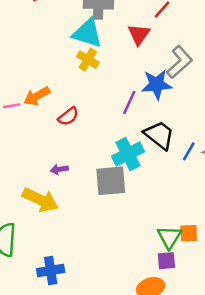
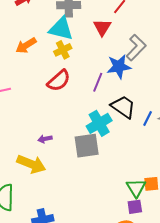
yellow cross: (88, 60) -> (63, 50), turned 36
orange arrow: (37, 96) -> (26, 45), moved
red semicircle: (68, 116) -> (59, 81), moved, size x1.4

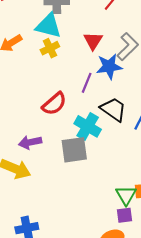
red triangle: (102, 27) -> (93, 41), moved
red semicircle: (59, 81) -> (54, 104), moved
cyan cross: (99, 123) -> (88, 126), turned -30
purple arrow: (45, 139) -> (30, 142), size x1.5

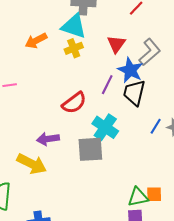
blue star: (109, 66) -> (130, 70), turned 30
black trapezoid: (113, 109) -> (134, 93), moved, turned -116
green triangle: (126, 195) -> (138, 197), turned 45

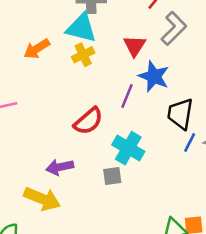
gray L-shape: (150, 52) -> (174, 28), moved
black trapezoid: (134, 93) -> (180, 114), moved
gray square: (90, 149) -> (112, 176), size x0.6

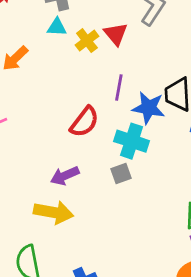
cyan triangle: (81, 28) -> (57, 27), size x0.6
yellow cross: (83, 55) -> (87, 41), moved
blue star: (154, 76) -> (149, 108), moved

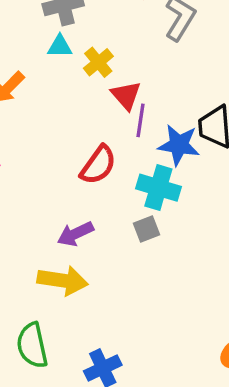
red triangle: (116, 34) -> (126, 95), moved

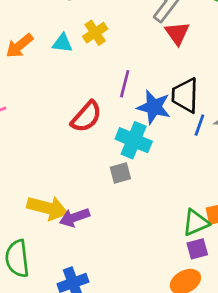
cyan triangle: (60, 46) -> (62, 43), moved
red triangle: (126, 95) -> (177, 33), moved
purple arrow: (75, 234) -> (74, 217), moved

